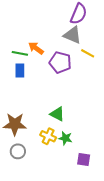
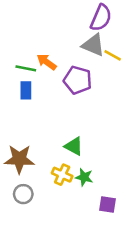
yellow line: (88, 53) -> (113, 55), moved

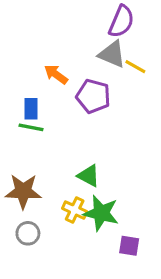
green line: (26, 68) -> (31, 127), moved
green star: (84, 177) -> (101, 213), size x1.6

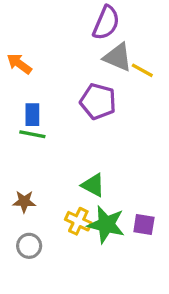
purple semicircle: (121, 21) -> (106, 23), moved
orange arrow: (56, 74) -> (19, 64), moved
brown star: (23, 191) -> (24, 202), size x0.6
purple square: (129, 246) -> (144, 224), moved

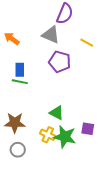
gray triangle: (118, 57) -> (51, 35), moved
brown star: (24, 202) -> (15, 123), size x1.5
purple square: (144, 224) -> (88, 129), moved

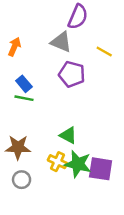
orange arrow: (12, 39) -> (14, 47), turned 77
blue rectangle: (20, 70) -> (24, 84), turned -40
purple square: (88, 129) -> (101, 169), moved, size x1.5

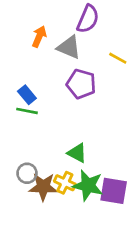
orange arrow: (14, 47) -> (39, 37), moved
brown star: (18, 147) -> (43, 187), moved
gray circle: (22, 180) -> (27, 173), moved

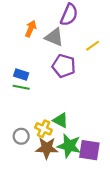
yellow line: (118, 58) -> (93, 46), turned -64
blue rectangle: (27, 95) -> (21, 74), turned -32
yellow cross: (65, 183) -> (44, 129), moved
brown star: (43, 187) -> (47, 148), moved

